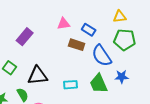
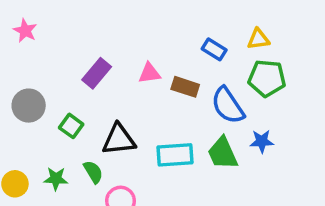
pink triangle: (64, 24) -> (149, 73), moved
blue rectangle: (89, 30) -> (214, 49), moved
cyan rectangle: (71, 85) -> (175, 155), size x1.5

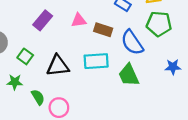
blue star: (262, 141) -> (173, 67), moved
cyan rectangle: (175, 155) -> (96, 61), moved
green semicircle: (93, 172) -> (38, 97), moved
green star: (56, 179) -> (15, 82), moved

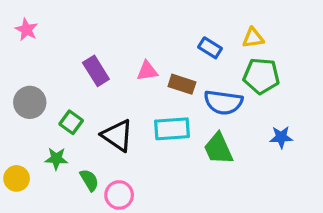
purple rectangle: (43, 20) -> (96, 71), turned -72
blue semicircle: (132, 42) -> (223, 102), turned -48
black triangle: (58, 66) -> (117, 135), turned 40

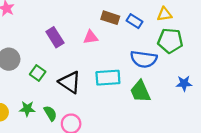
brown rectangle: (182, 84) -> (110, 18), moved
green star: (56, 159) -> (27, 109), moved

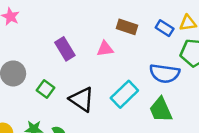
blue rectangle: (134, 21) -> (165, 28), moved
cyan rectangle: (108, 78) -> (124, 94), turned -40

